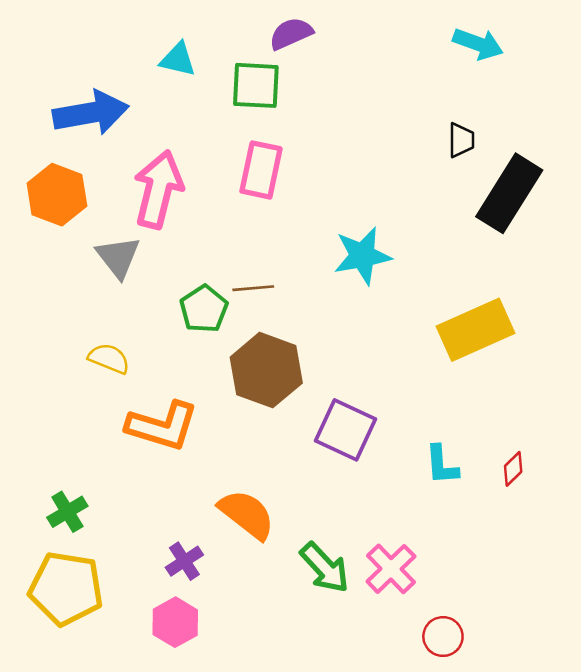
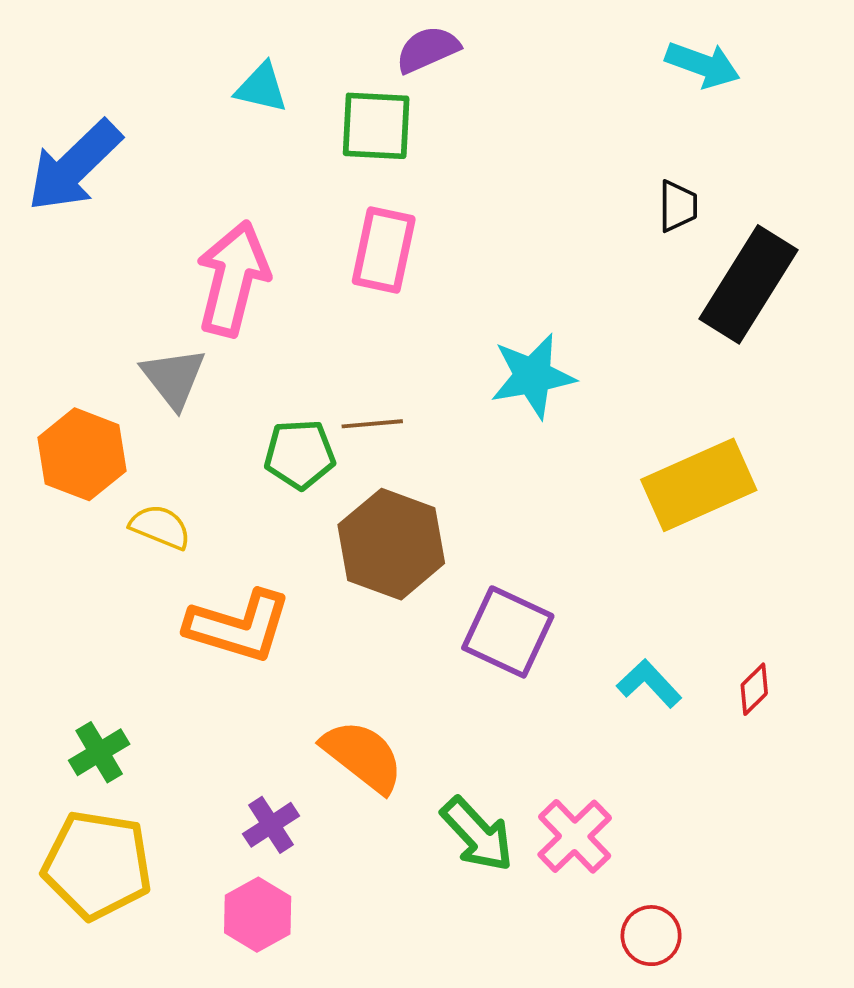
blue arrow: (91, 113) -> (74, 166), moved, turned 146
orange hexagon: (57, 195) -> (82, 454), moved
green pentagon: (204, 309) -> (300, 454), turned 30
cyan L-shape: (442, 465) -> (649, 684), turned 141

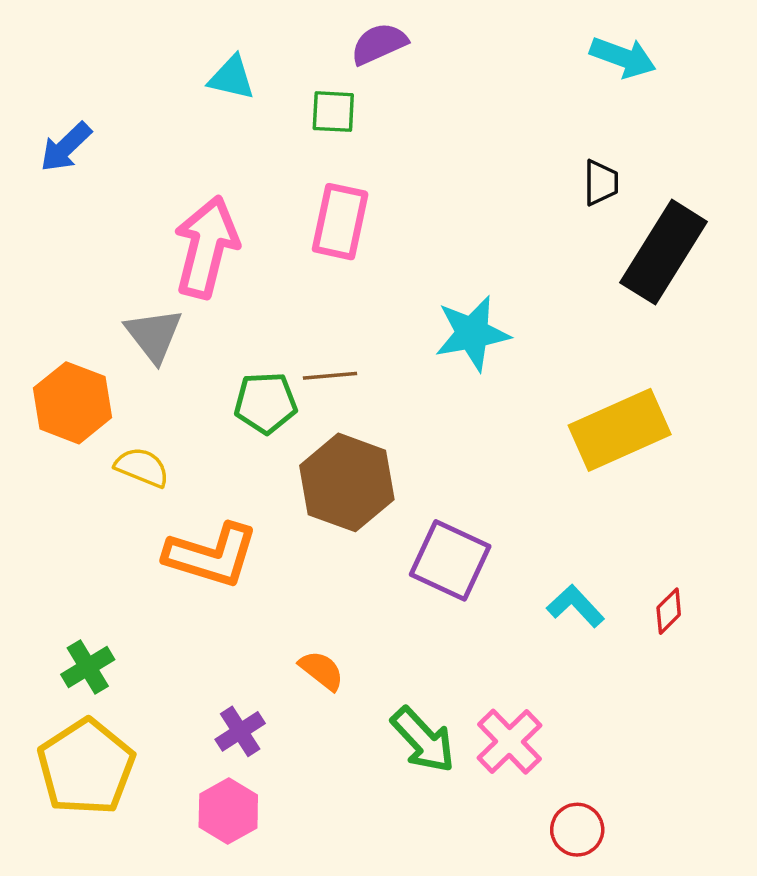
green square: (376, 126) -> (333, 112), size x0.7
blue arrow: (74, 166) -> (66, 147), size x0.6
orange semicircle: (363, 756) -> (321, 670), size x0.6
yellow pentagon: (97, 865) -> (86, 767), turned 30

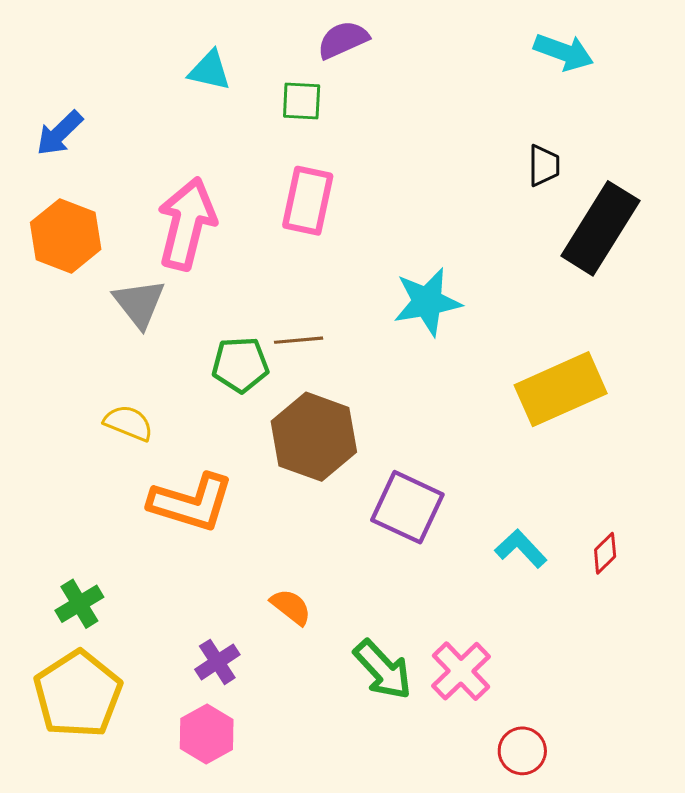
orange hexagon: (72, 403) -> (66, 236), moved

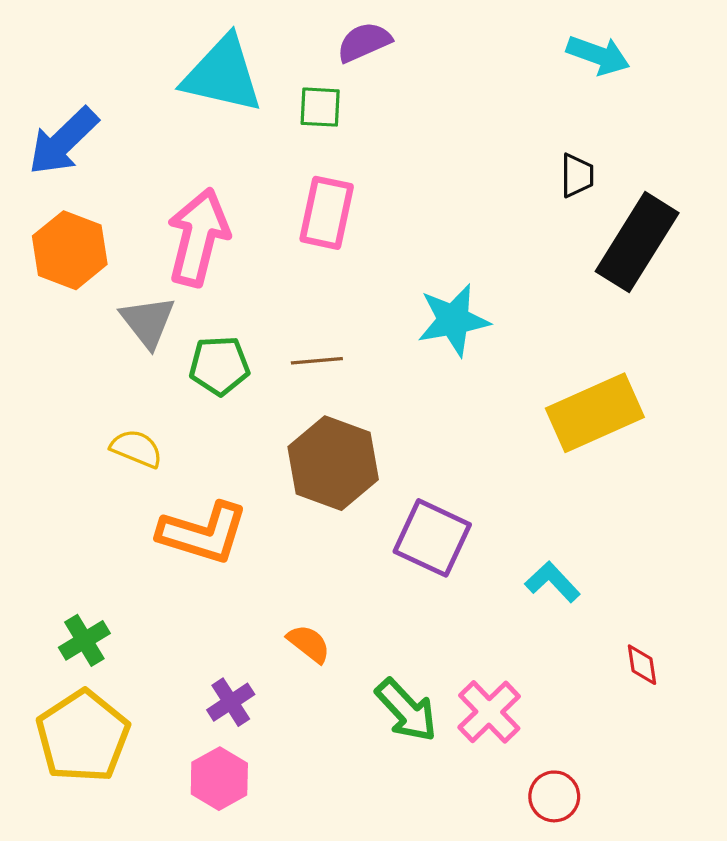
cyan triangle: (210, 70) -> (223, 75), size x1.8
blue arrow: (59, 133) -> (63, 141), size x1.4
green pentagon: (240, 365) -> (219, 366), moved
red diamond: (605, 553) -> (642, 665), moved, turned -54

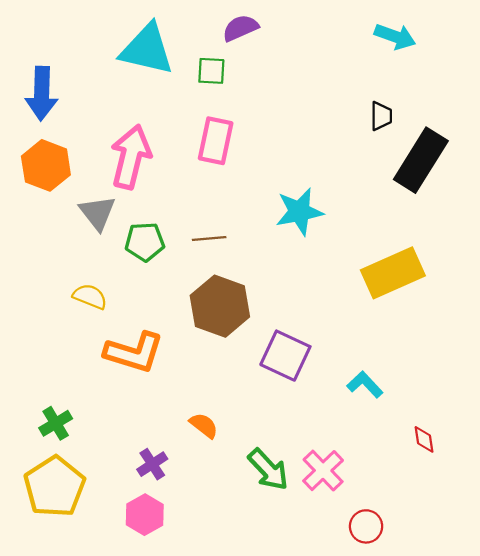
blue arrow: (63, 141) -> (42, 93), turned -44

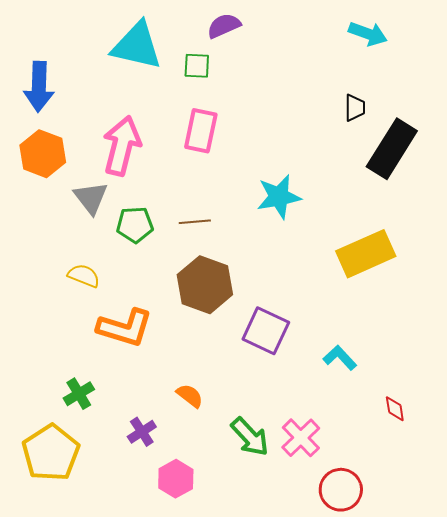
green cross: (56, 423) -> (79, 394), moved
pink hexagon: (145, 515) -> (176, 479), moved
red circle: (366, 526) -> (341, 490), size x1.4

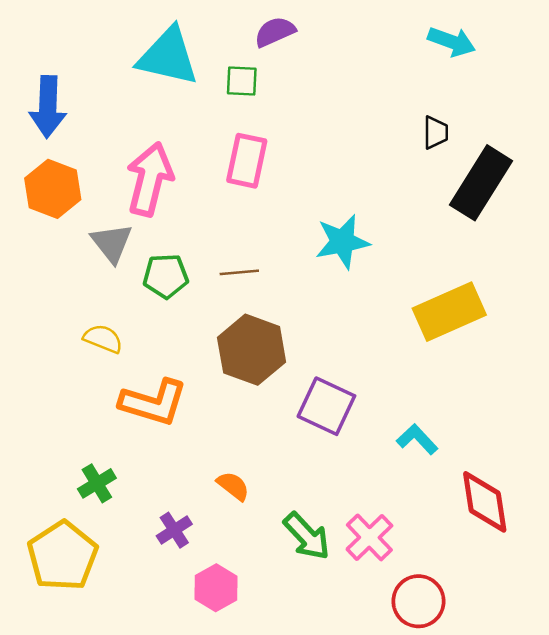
red diamond: (395, 409) -> (485, 502), size x2.0

